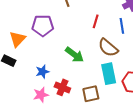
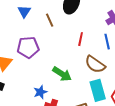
blue star: (42, 72) -> (40, 92), moved

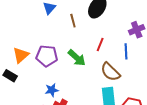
purple pentagon: (28, 47) -> (47, 56), moved
green arrow: (62, 74) -> (77, 58), moved

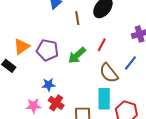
blue line: (126, 51) -> (130, 63), moved, turned 35
green arrow: (77, 58) -> (77, 55), turned 90

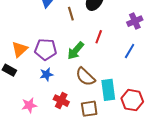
brown semicircle: (109, 73) -> (85, 77), moved
blue star: (49, 85) -> (46, 74), moved
pink star: (33, 106) -> (29, 105), moved

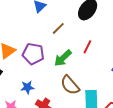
brown line: (71, 14) -> (58, 28), moved, turned 56
blue star: (46, 74) -> (27, 87), moved

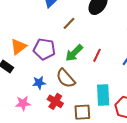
red line: (87, 47) -> (97, 55), moved
brown semicircle: (70, 85) -> (66, 78), moved

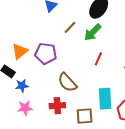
green arrow: (74, 53) -> (93, 32), moved
blue star: (39, 83) -> (22, 86), moved
red cross: (55, 101) -> (57, 106), turned -35

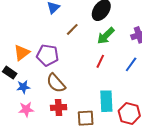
green arrow: (93, 32) -> (106, 36), moved
brown semicircle: (67, 82) -> (56, 83), moved

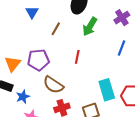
red line: (100, 61) -> (77, 57), moved

